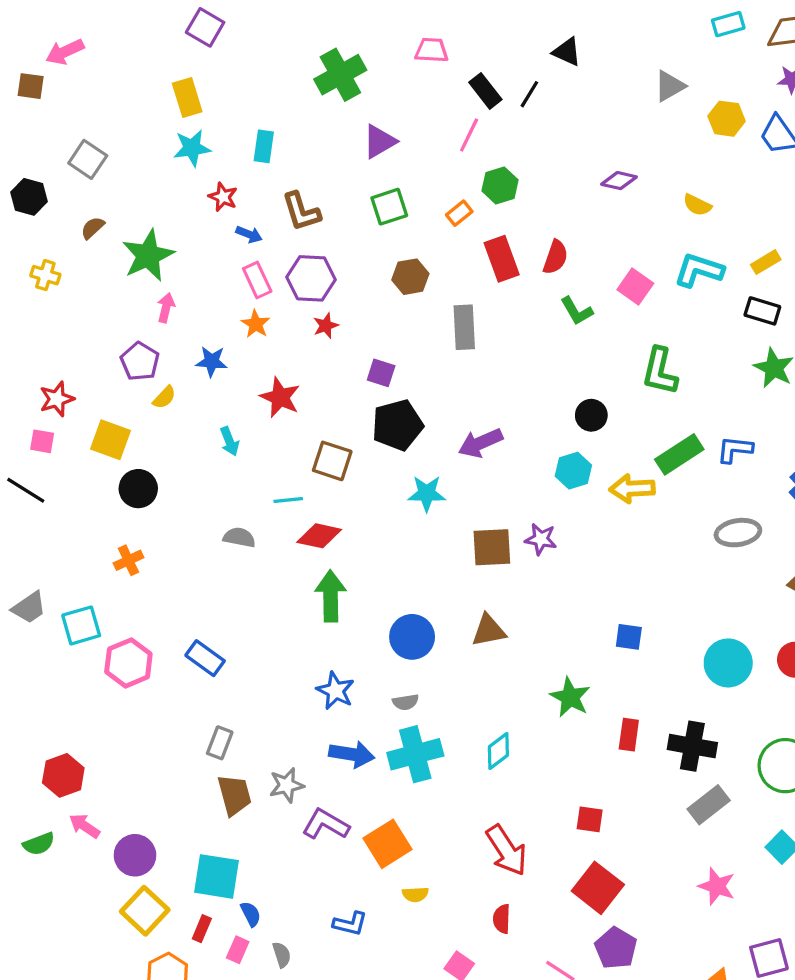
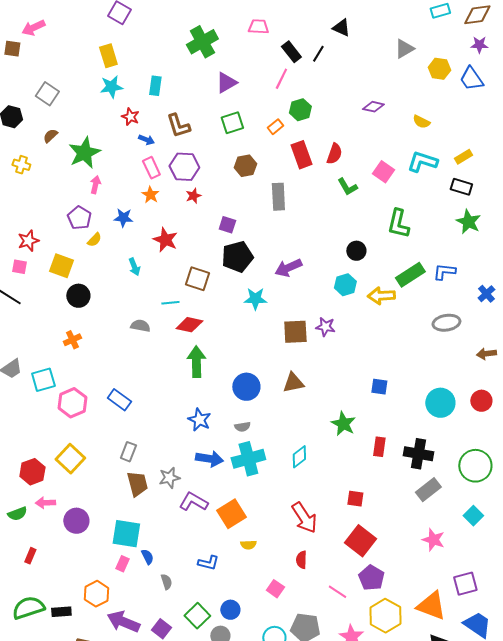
pink arrow: (84, 826) -> (45, 503), turned -36
yellow square: (145, 911) -> (70, 459), moved
red rectangle: (202, 929) -> (30, 556), moved
pink rectangle: (238, 950) -> (122, 564), moved

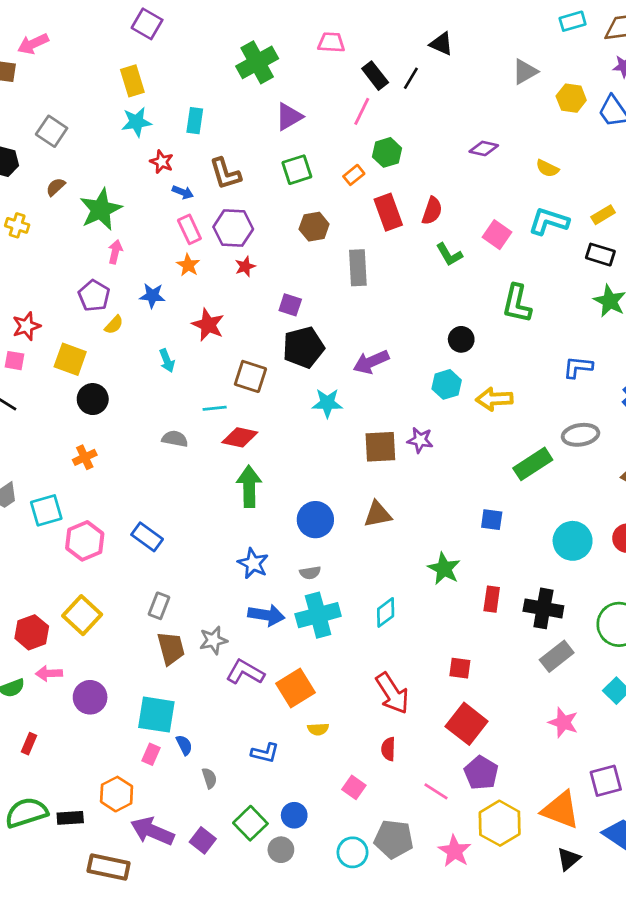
green rectangle: (410, 275) -> (533, 464), moved

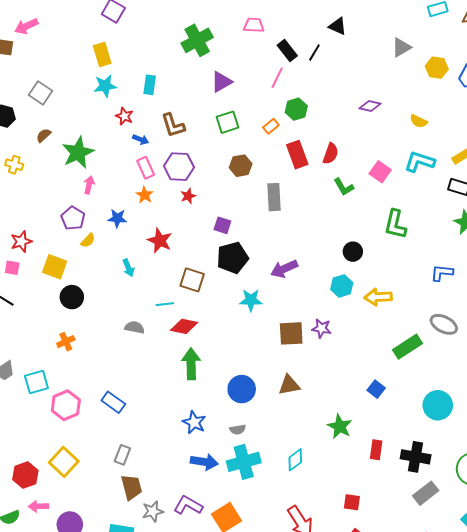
gray ellipse: (581, 435) -> (444, 324), turned 36
blue square: (492, 520) -> (376, 389), turned 30
gray star: (213, 640) -> (153, 511), moved

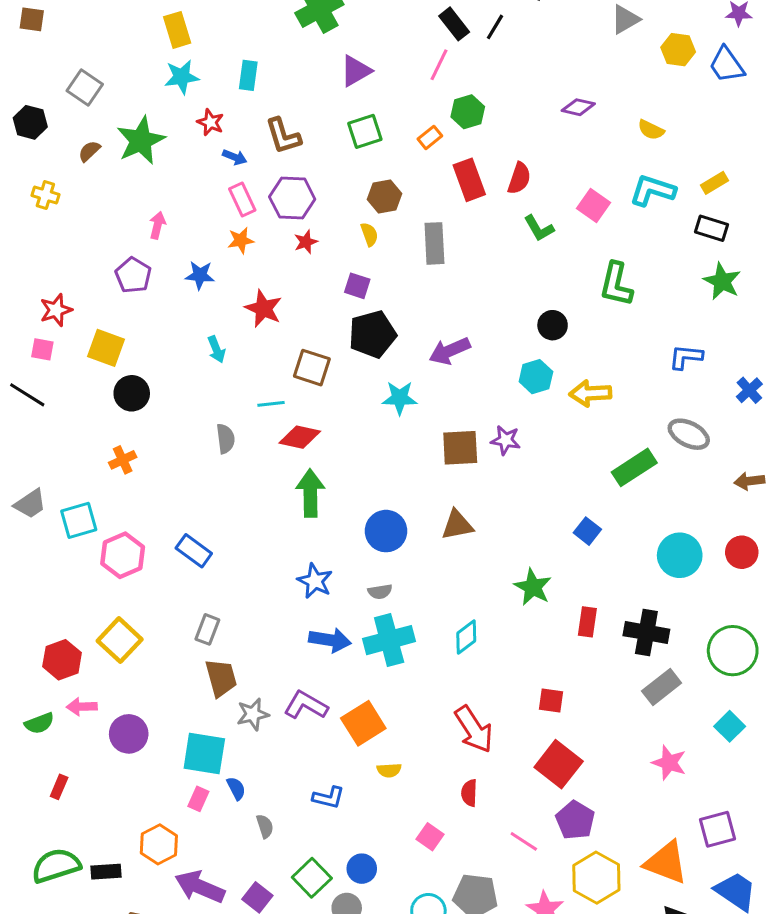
green star: (78, 153) -> (141, 140), moved
orange star: (145, 195) -> (241, 240), turned 30
yellow semicircle: (88, 240) -> (369, 234), moved, turned -63
gray semicircle: (135, 327) -> (226, 439), turned 72

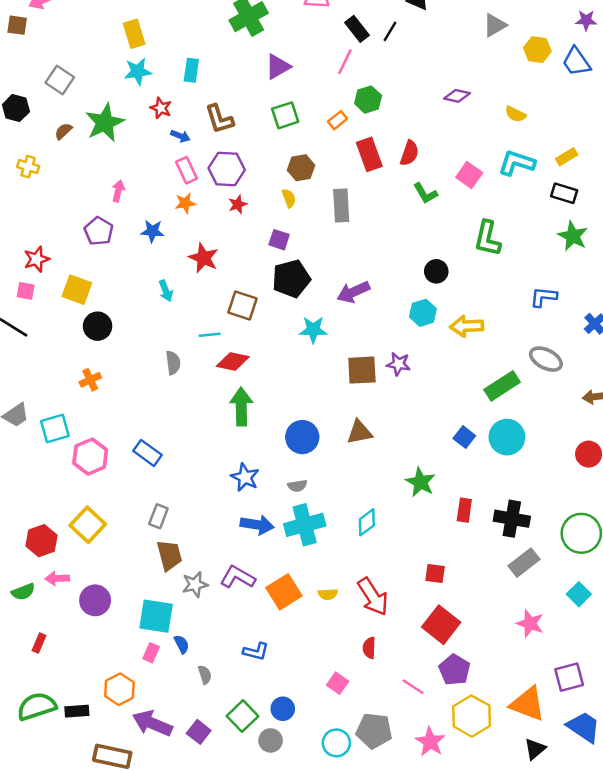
cyan circle: (680, 555) -> (507, 437), moved
yellow semicircle: (389, 770) -> (328, 594), moved

